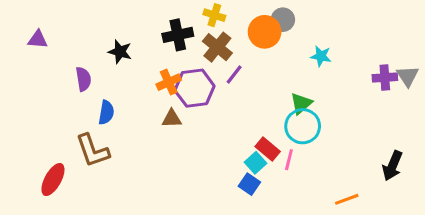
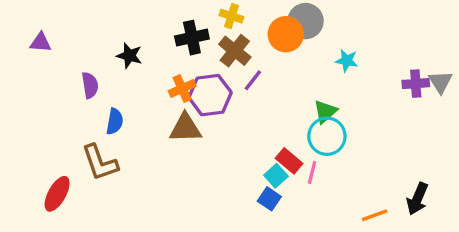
gray circle: (283, 20) -> (306, 21), size x1.4
brown triangle: (172, 119) -> (185, 128), size x1.5
black arrow: (392, 166) -> (417, 199), moved

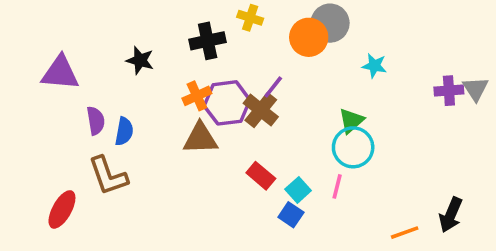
purple triangle: (41, 42) -> (60, 73), moved, size x1.6
brown cross: (235, 51) -> (261, 110), moved
purple semicircle: (90, 85) -> (96, 121), moved
red rectangle: (289, 161) -> (261, 176), moved

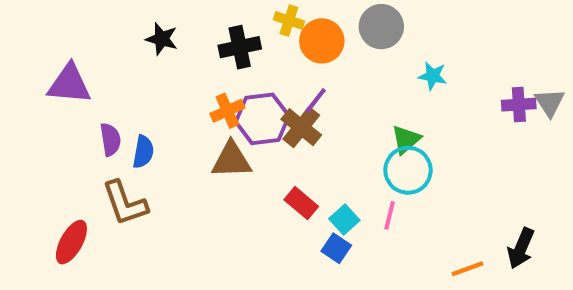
orange circle: (309, 37) -> (322, 41), moved
black star: (140, 60) -> (162, 39), moved

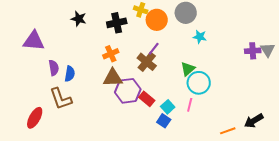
cyan star: (433, 76) -> (200, 37), moved
purple hexagon: (262, 119) -> (128, 91), moved
green triangle: (406, 139) -> (188, 69), moved
black arrow: (521, 248) -> (254, 121), turned 36

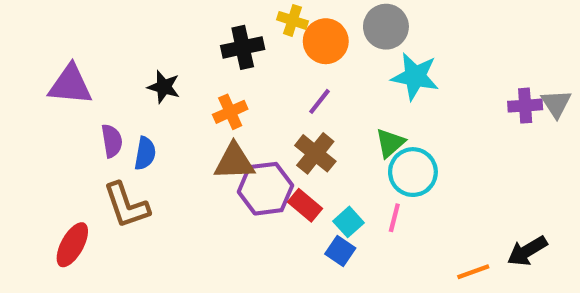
black star: (79, 19) -> (164, 87), moved
cyan star: (200, 37) -> (415, 77), size x1.6
brown cross: (147, 62) -> (315, 153), moved

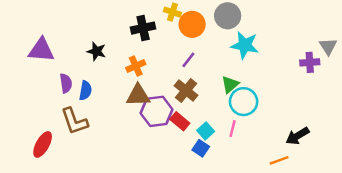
gray triangle: (556, 104) -> (328, 46), moved
black arrow: (527, 251) -> (297, 136), moved

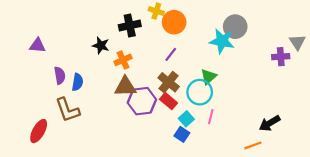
gray circle: (228, 16) -> (235, 27), moved
purple triangle: (41, 50) -> (37, 46), size x0.7
black star: (96, 51) -> (101, 46), moved
cyan circle: (244, 102) -> (200, 92), moved
red rectangle: (180, 121) -> (169, 101), moved

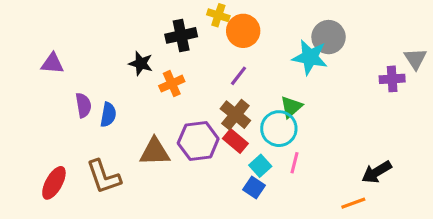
brown triangle: (125, 87) -> (155, 152), moved
brown L-shape: (67, 110) -> (104, 177), moved

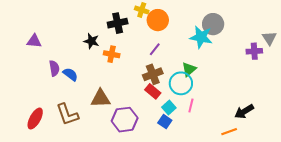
orange cross: (172, 84) -> (112, 54), turned 35
blue semicircle: (108, 115) -> (70, 74), turned -63
brown cross: (235, 115) -> (153, 74), turned 30
purple hexagon: (198, 141) -> (125, 120), moved

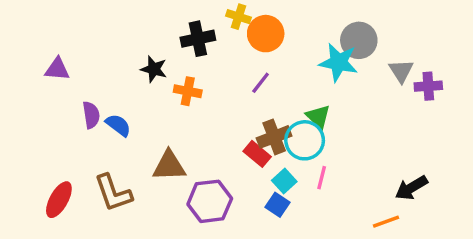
gray triangle: (269, 38) -> (401, 71), moved
green triangle: (189, 69) -> (318, 117), turned -35
brown cross: (153, 74) -> (274, 137), moved

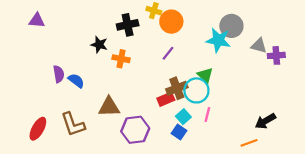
purple triangle: (57, 69) -> (37, 20), moved
gray triangle: (401, 71) -> (259, 46), turned -42
red rectangle: (257, 154) -> (166, 99), turned -63

